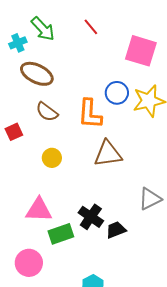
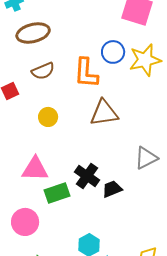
brown ellipse: (37, 74) -> (33, 33), turned -40
brown semicircle: (47, 112) -> (43, 71), turned -60

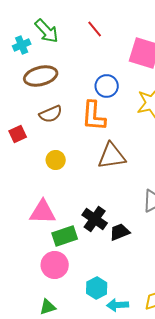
blue circle: (113, 52) -> (107, 86), moved
pink circle: (25, 222) -> (55, 265), moved

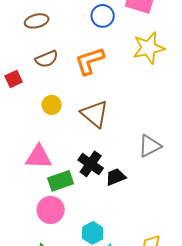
brown ellipse: (41, 76) -> (37, 21), size x0.7
blue circle: (107, 86) -> (103, 16), moved
orange L-shape: (94, 116) -> (90, 61), turned 68
brown triangle: (112, 156) -> (95, 114), moved, turned 48

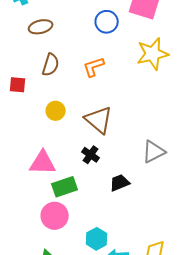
brown semicircle: (47, 59) -> (51, 65), turned -50
orange L-shape: (90, 61) -> (94, 67), size x0.7
red square: (14, 79) -> (18, 85), turned 30
black cross: (91, 164) -> (91, 155), moved, size x0.7

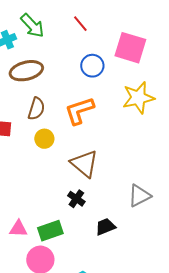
brown ellipse: (41, 27) -> (26, 71), size x1.4
orange L-shape: (94, 67) -> (79, 111), size x1.4
yellow circle: (56, 111) -> (44, 139), moved
pink triangle: (43, 163) -> (18, 229), moved, size x0.7

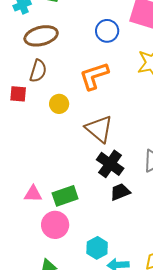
brown semicircle: (36, 109) -> (38, 71), moved
black cross: (76, 199) -> (110, 164), moved, size x1.5

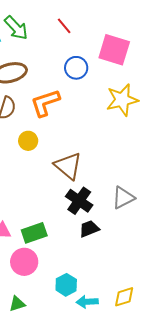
orange L-shape: (94, 76) -> (45, 103), moved

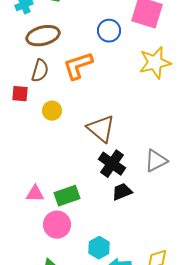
yellow circle: (28, 141) -> (52, 111), moved

